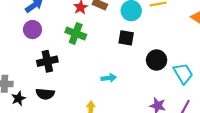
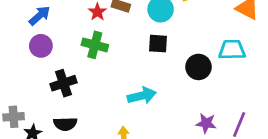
cyan trapezoid: (183, 73) -> (232, 50), moved, turned -55
cyan arrow: (109, 78) -> (142, 96), size x1.5

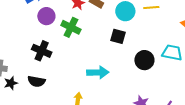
purple circle: (41, 46) -> (46, 16), moved
black cross: (64, 83) -> (42, 51), turned 30

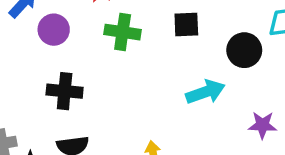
green cross: (71, 27) -> (123, 32), moved
cyan arrow: (98, 72) -> (205, 92), moved

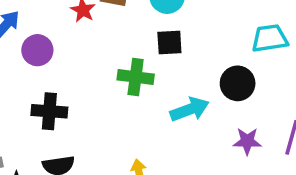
green cross: (123, 32) -> (136, 77), moved
black circle: (244, 50) -> (238, 83), moved

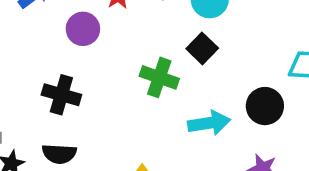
black square: (169, 43) -> (202, 48), turned 36
purple circle: (37, 50) -> (83, 29), moved

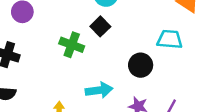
cyan arrow: (209, 123) -> (99, 90), moved

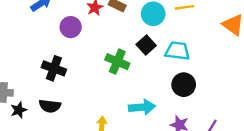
cyan trapezoid: (170, 39) -> (177, 51), moved

